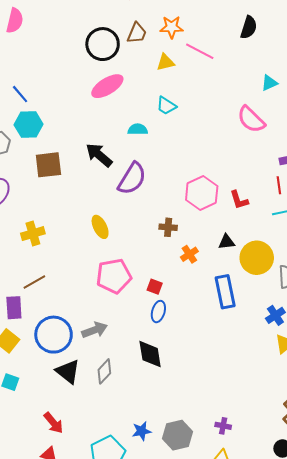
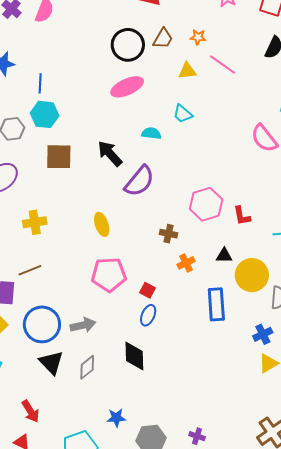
orange star: (172, 27) -> (198, 37), size x0.7
blue line: (20, 94) -> (40, 83), turned 36
blue star: (142, 431) -> (116, 418), moved

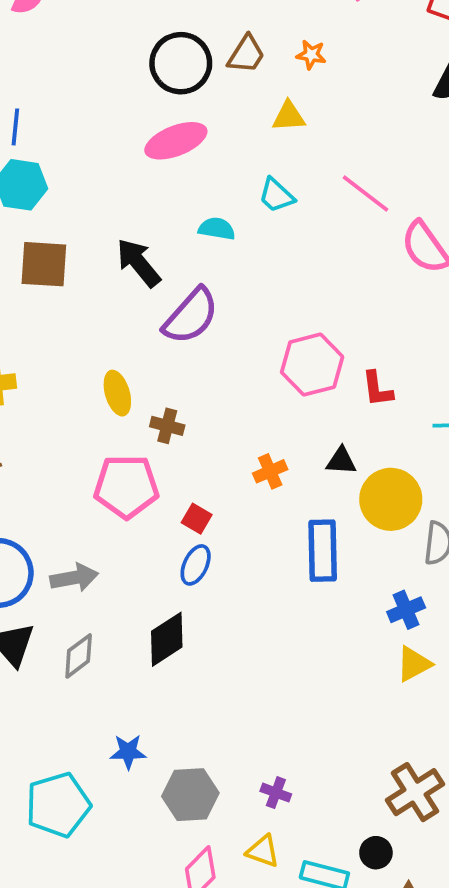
pink line: (222, 65) -> (365, 194), moved
brown cross: (169, 234) -> (167, 426), moved
black diamond: (134, 356) -> (167, 639), turned 56

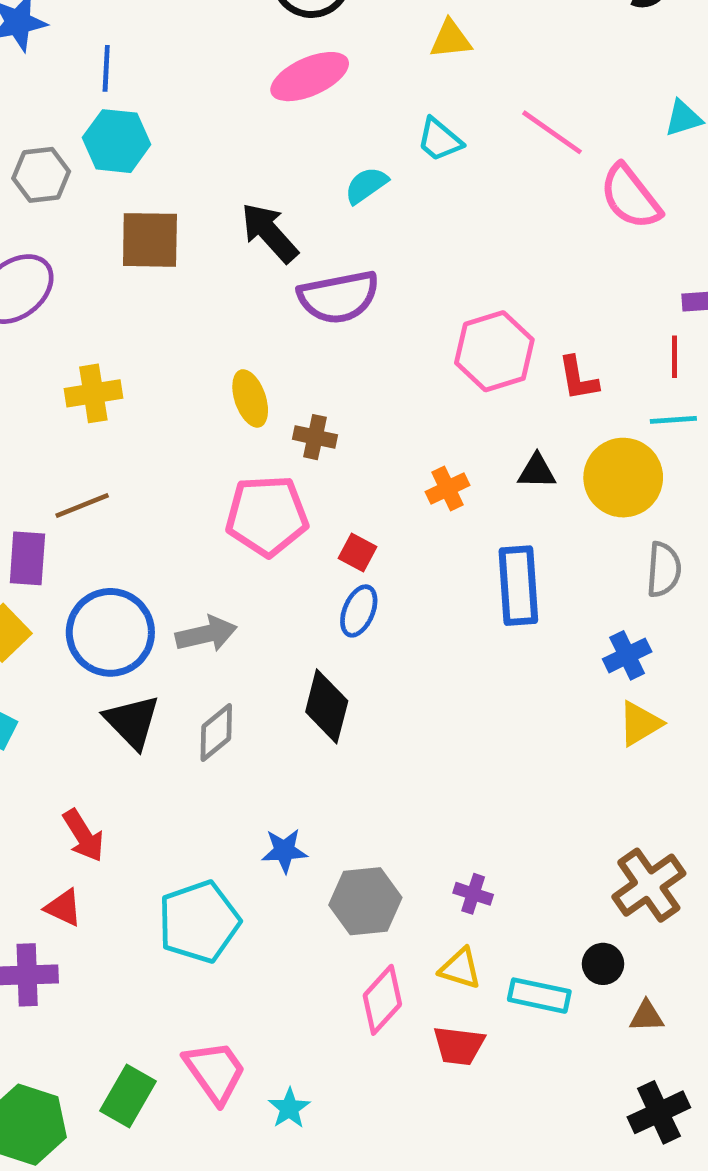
cyan semicircle: (217, 229) -> (366, 185), turned -42
purple semicircle: (191, 316) -> (339, 297), turned 40
yellow circle: (391, 499) -> (623, 478), moved
black diamond: (167, 639) -> (327, 706), turned -40

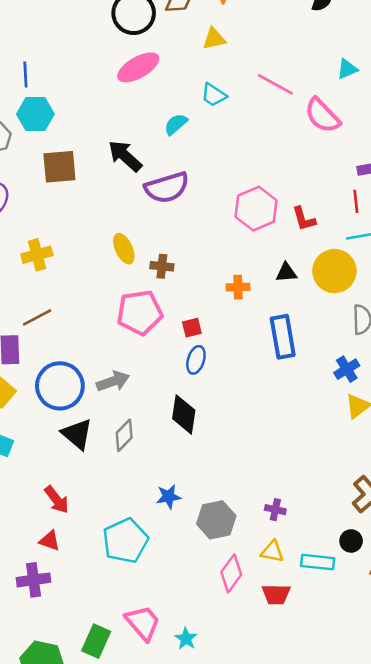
orange cross: (447, 488) -> (238, 287), turned 30
red square: (357, 552) -> (192, 328), turned -36

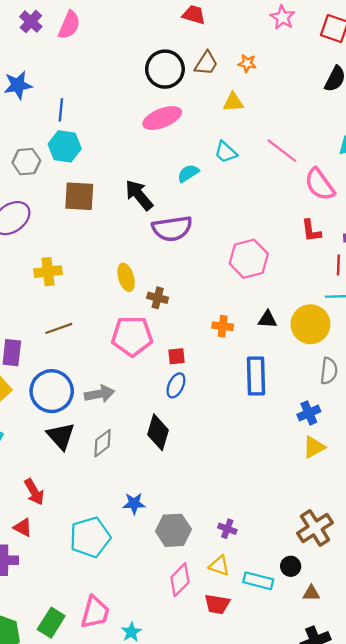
red L-shape: (304, 219) -> (311, 231), moved
brown line: (37, 317) -> (59, 328), moved
pink trapezoid: (143, 623) -> (95, 612), turned 48

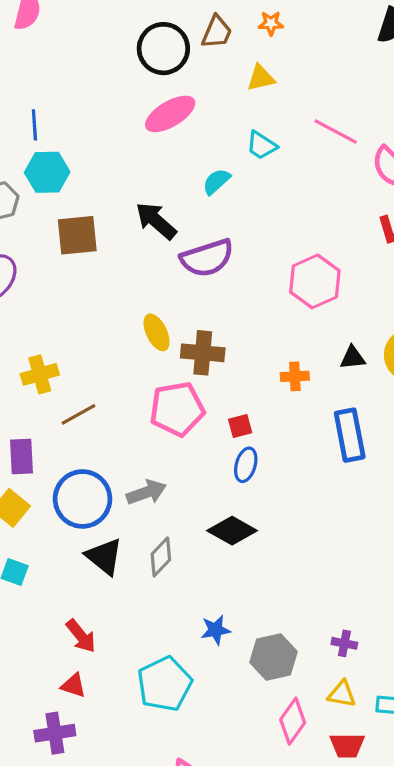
yellow cross: (48, 272) -> (40, 374), moved
brown cross: (158, 298) -> (203, 353), size x1.5
black diamond: (158, 432) -> (232, 531), turned -68

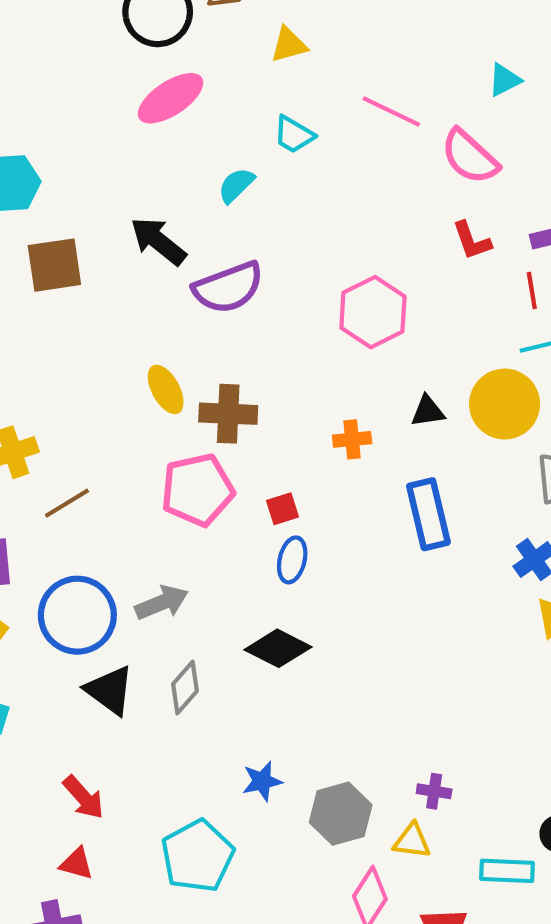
yellow triangle: (342, 694) -> (412, 841), moved

